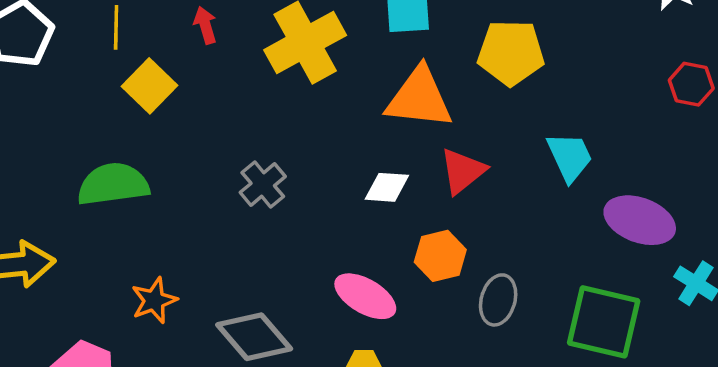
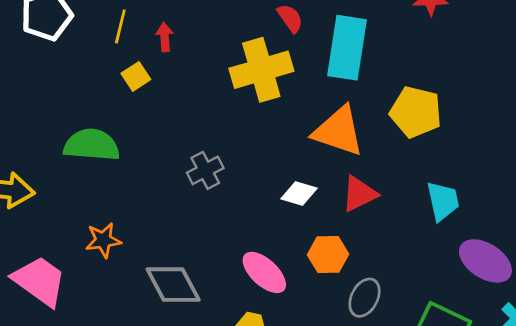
red arrow: (205, 25) -> (165, 37), moved
yellow square: (149, 86) -> (136, 76), size x0.7

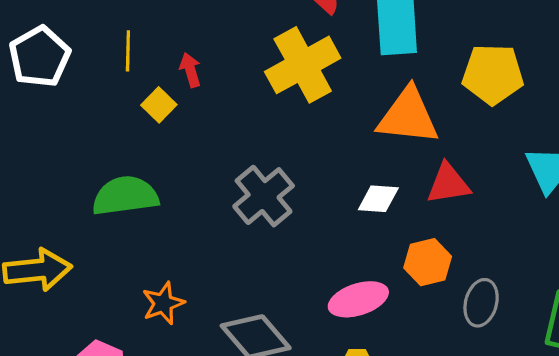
red arrow: (165, 37) -> (190, 70), moved
gray cross: (205, 170) -> (264, 196), size x1.4
red triangle: (359, 194) -> (448, 184), turned 30
pink ellipse: (264, 272) -> (358, 299), turned -48

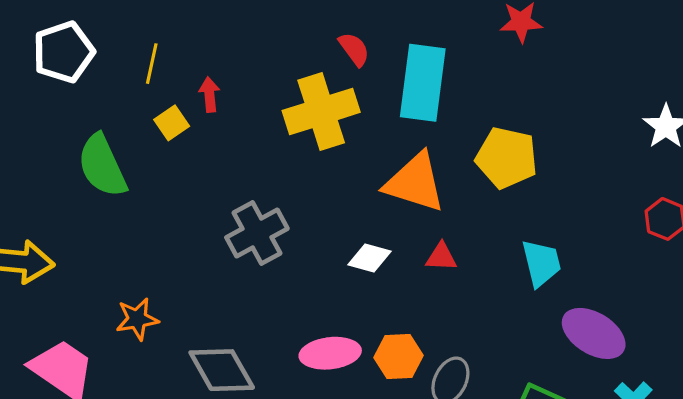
red triangle: (448, 184) -> (441, 257), size x0.7
green semicircle: (125, 196) -> (102, 166), moved, turned -118
orange hexagon: (428, 262) -> (398, 356), moved

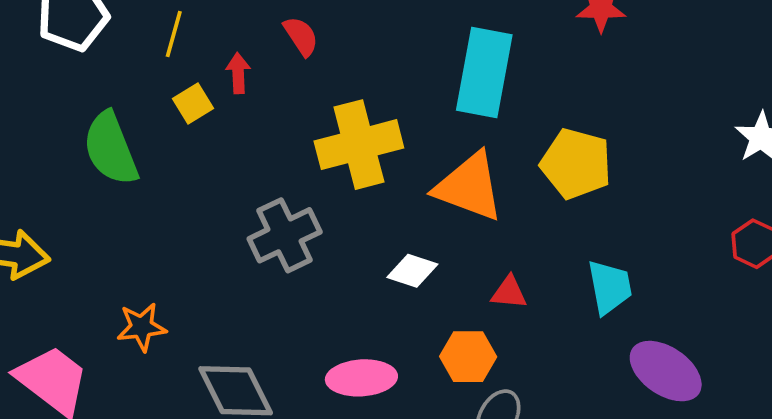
red semicircle: (354, 49) -> (301, 36), moved
yellow cross: (321, 111) -> (359, 145), moved
red triangle: (441, 257) -> (509, 292), moved
orange hexagon: (398, 356) -> (468, 357), moved

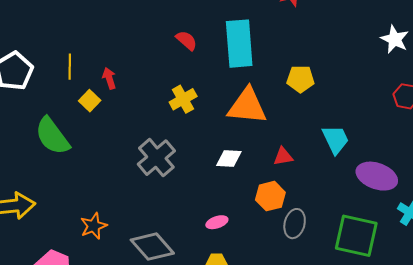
red semicircle: (301, 36) -> (187, 40), moved
yellow cross: (359, 145) -> (183, 99), size x0.6
yellow pentagon: (576, 164) -> (301, 79), size x0.7
pink ellipse: (361, 378) -> (217, 222), size x0.6

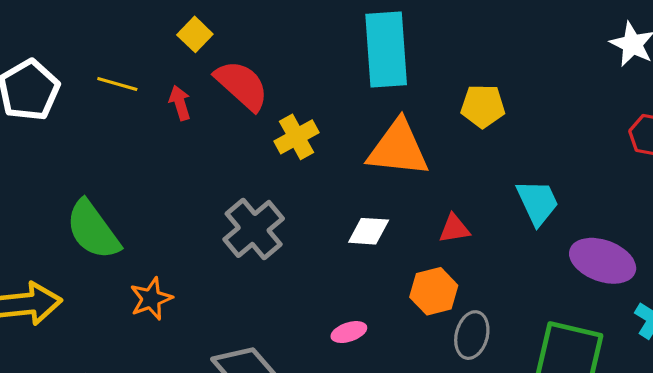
red semicircle: (187, 40) -> (242, 85), moved, size x1.6
yellow line: (70, 67) -> (117, 84), turned -75
yellow square: (90, 101) -> (195, 34), moved
green semicircle: (52, 136) -> (93, 230), moved
orange star: (94, 226) -> (151, 299), moved

